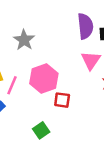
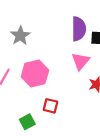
red square: (62, 100) -> (51, 106), moved

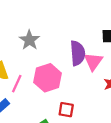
purple semicircle: (79, 29) -> (78, 53), moved

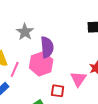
purple semicircle: (78, 53) -> (47, 47), moved
pink triangle: (93, 61) -> (78, 79), moved

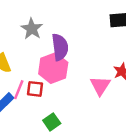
pink line: (15, 69) -> (19, 90), moved
red square: (58, 91) -> (35, 89), moved

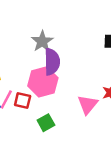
gray star: (32, 29) -> (42, 41), moved
green square: (52, 122) -> (46, 123), moved

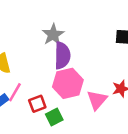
pink hexagon: (43, 82) -> (68, 83), moved
red square: (23, 100) -> (37, 104), moved, turned -35

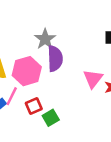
pink hexagon: (68, 83) -> (27, 71), moved
pink triangle: (97, 100) -> (93, 79), moved

